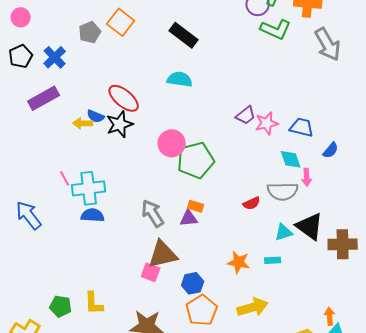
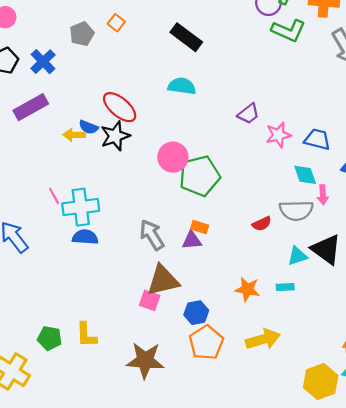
orange square: (121, 22) -> (116, 23), size x0.6
purple trapezoid: (246, 115) -> (248, 114), moved

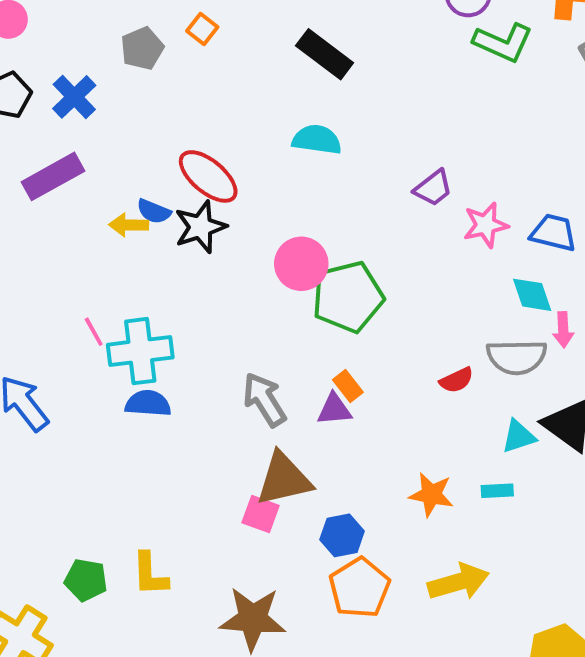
orange rectangle: (200, 227) -> (348, 386), turned 35

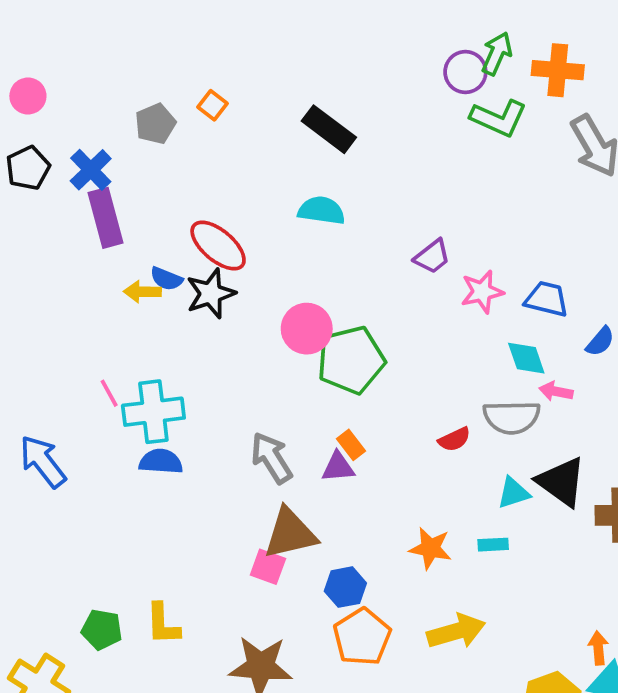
purple rectangle: (53, 176) -> (105, 218), moved, turned -76
pink arrow: (563, 330) -> (556, 391), turned 104

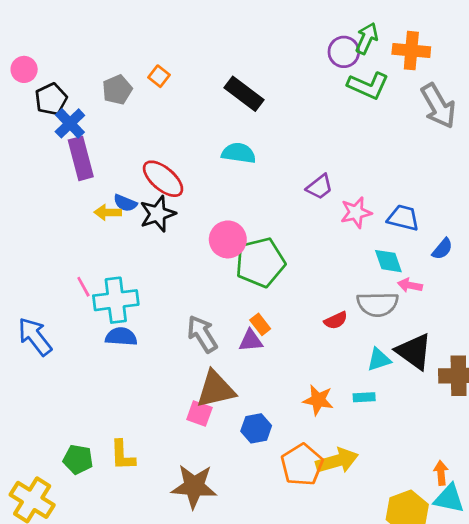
black pentagon: (28, 168) -> (51, 99), moved
orange pentagon: (362, 637) -> (302, 465), moved

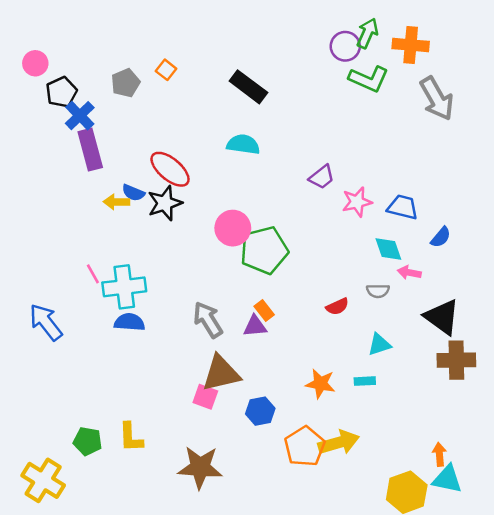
gray semicircle: (378, 304) -> (378, 291), size x0.6
black triangle: (414, 351) -> (442, 317), moved

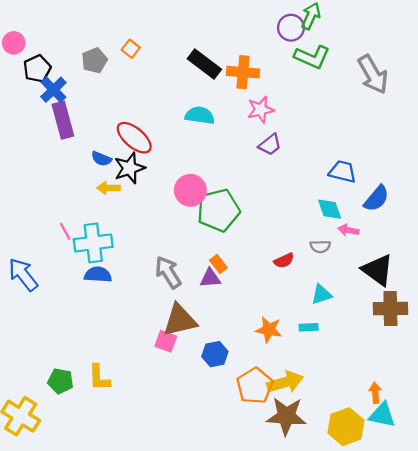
orange cross: (411, 45) -> (243, 72), moved
yellow arrow: (116, 202) -> (108, 188), moved
pink star: (357, 202) -> (261, 110), moved
blue semicircle: (441, 237) -> (376, 199), size x1.4
brown star: (200, 467) -> (286, 416), moved

